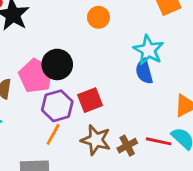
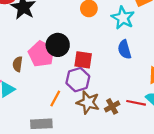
cyan star: (148, 50) -> (123, 18), moved
red square: (90, 100) -> (83, 60), moved, turned 30
purple hexagon: (57, 106) -> (78, 80), moved

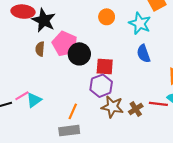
pink pentagon: (41, 54) -> (65, 44), moved
brown semicircle: (18, 64) -> (40, 49), moved
orange line: (55, 98) -> (73, 111), moved

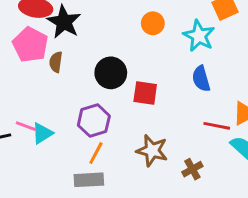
pink pentagon: (65, 44) -> (30, 45), moved
purple hexagon: (101, 86) -> (94, 121), moved
pink line: (22, 96) -> (26, 126), turned 48
red line: (158, 104) -> (217, 126), moved
brown cross: (136, 109) -> (192, 169), moved

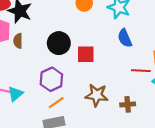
orange line: (96, 153) -> (56, 103), turned 35
brown cross: (192, 169) -> (128, 104), turned 32

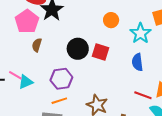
brown semicircle: (18, 41) -> (37, 45), moved
red square: (86, 54) -> (101, 52), moved

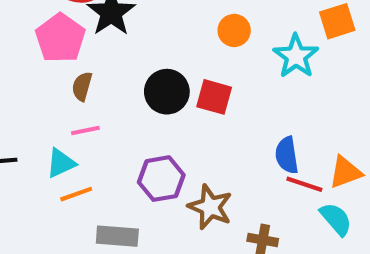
blue semicircle: (137, 62) -> (287, 155), moved
pink line: (15, 75) -> (85, 130), moved, turned -40
purple hexagon: (61, 79) -> (161, 179), moved
orange line: (59, 101) -> (76, 194), moved

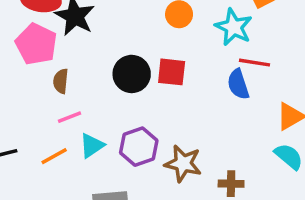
blue semicircle: (287, 155) -> (238, 84), moved
cyan triangle: (61, 163) -> (92, 146), moved
red line: (304, 184) -> (254, 63), moved
orange line: (76, 194) -> (54, 156), moved

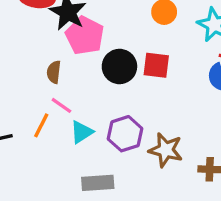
pink pentagon: (36, 44) -> (85, 36), moved
pink line: (70, 117) -> (61, 105), turned 55
orange line: (54, 156) -> (41, 125), moved, turned -35

